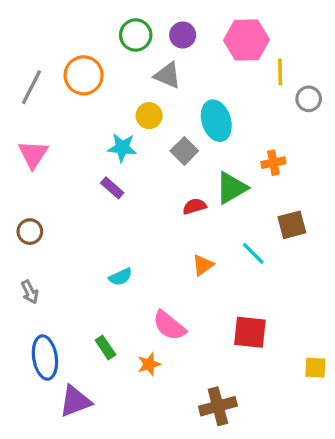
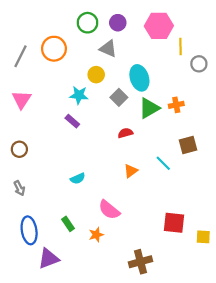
green triangle: (231, 188) -> (149, 108), moved
red square: (250, 332) -> (174, 223), moved

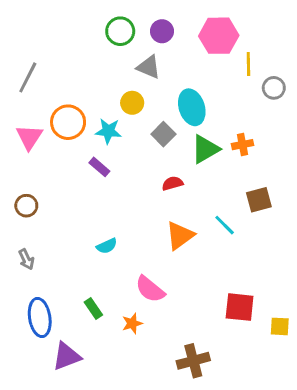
orange circle: (54, 49) -> (68, 122), moved
orange triangle: (131, 171) -> (180, 235), size x1.5

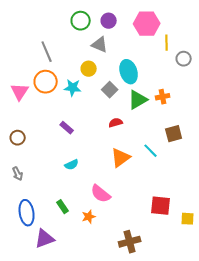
gray line: (28, 77) -> (47, 52), moved, turned -50
purple rectangle: (99, 167) -> (67, 128), moved

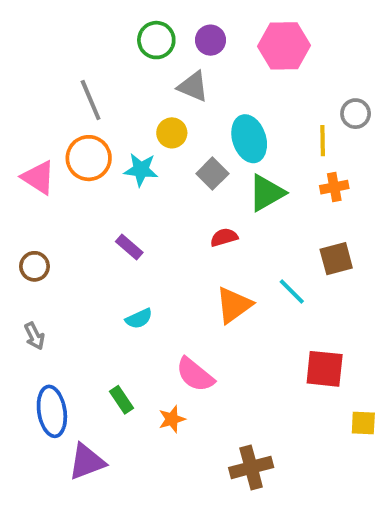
yellow line: (167, 43) -> (323, 141), moved
pink triangle: (20, 92) -> (38, 177), turned -30
orange cross: (163, 97) -> (334, 187), moved
red square: (161, 206) -> (325, 369), moved

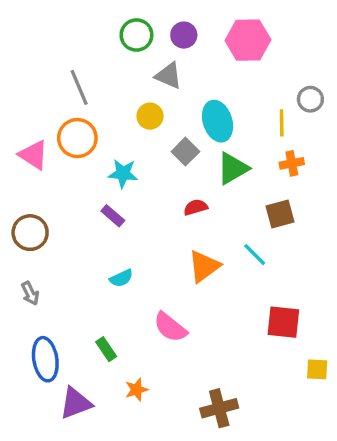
cyan star: (141, 170) -> (123, 173), moved
brown square: (336, 259) -> (280, 214), moved
brown circle: (34, 266) -> (30, 233), size x1.4
orange star: (172, 419) -> (136, 390), moved

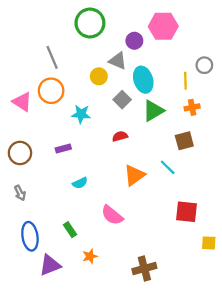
green circle: (136, 35) -> (90, 23), size x1.4
purple circle: (184, 35) -> (134, 41), moved
gray triangle: (169, 76) -> (118, 61), moved
red semicircle: (196, 207) -> (120, 136), moved
purple rectangle: (113, 216) -> (63, 149), moved, turned -56

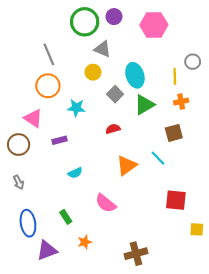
purple circle: (134, 41) -> (114, 17), moved
gray triangle: (118, 61) -> (102, 49), moved
pink triangle: (22, 102) -> (33, 118), moved

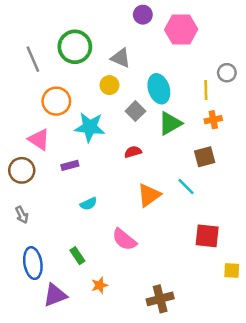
purple circle: (114, 17) -> (143, 15), moved
green circle: (85, 22) -> (75, 47), moved
gray line: (49, 54) -> (33, 59), moved
cyan star: (76, 108) -> (90, 127), size x1.4

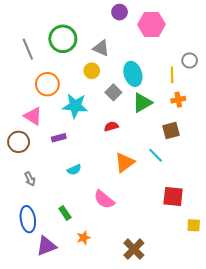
gray arrow: (22, 215) -> (30, 179), moved
brown cross: (160, 299) -> (134, 249), turned -30

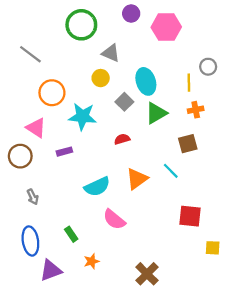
green circle: (63, 39) -> (81, 25), moved
gray line: (28, 49) -> (30, 54), turned -30
cyan semicircle: (74, 170) -> (97, 187), moved, size x1.6

